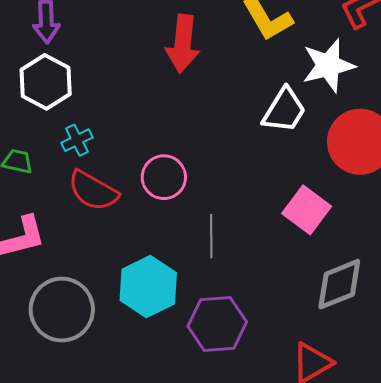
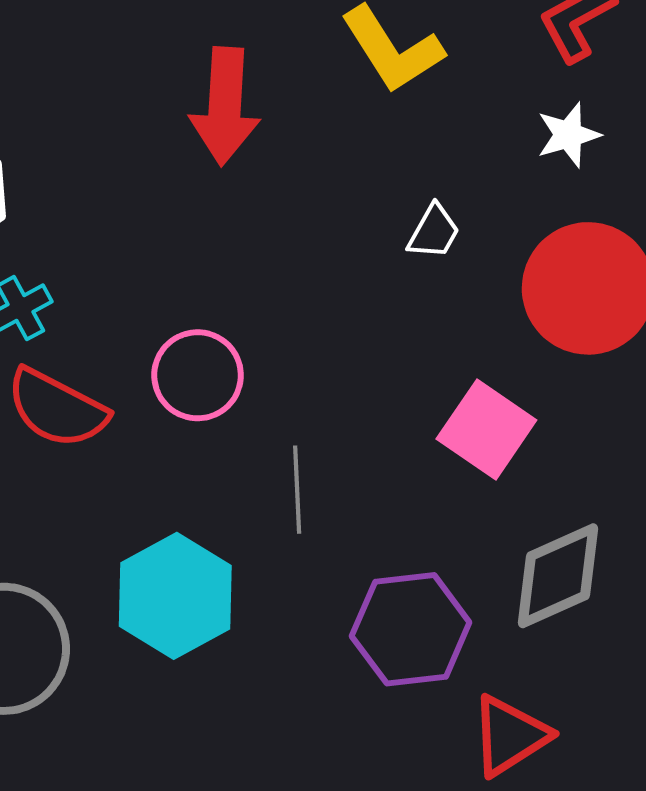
white star: (328, 65) -> (568, 135), moved, size x0.6
white trapezoid: (284, 110) -> (434, 232), size x0.6
purple hexagon: (217, 324) -> (411, 629), moved

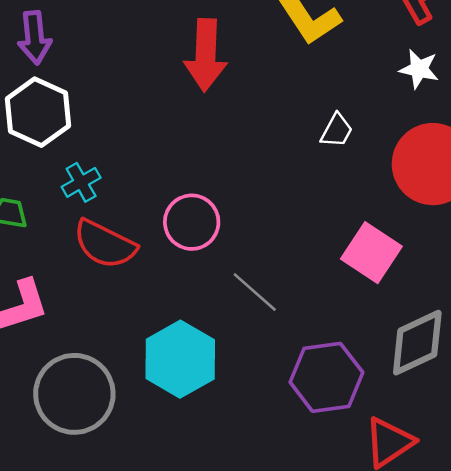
white star: (568, 135) -> (419, 69), turned 30
gray line: (297, 490) -> (255, 292), turned -45

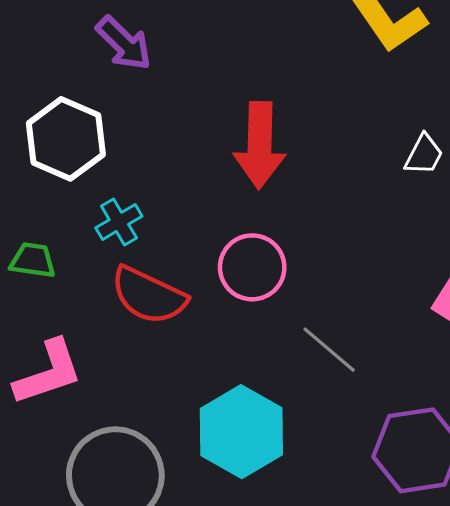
purple arrow: (34, 38) -> (124, 43), moved, turned -39
red arrow: (206, 55) -> (260, 145), moved

